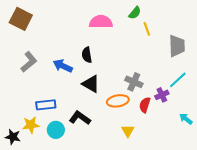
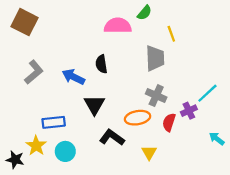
green semicircle: (135, 13) -> (145, 13), moved
gray trapezoid: (177, 46) -> (155, 58), moved
black triangle: (91, 84) -> (94, 105), moved, turned 30
black L-shape: (80, 118) -> (112, 137), moved
yellow star: (31, 125) -> (36, 146), turned -30

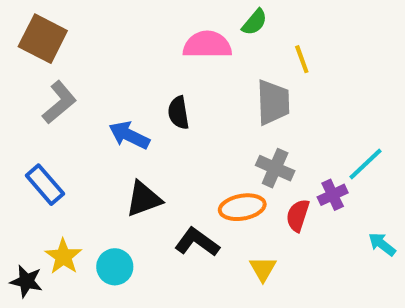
gray L-shape: (34, 72) -> (59, 102), moved
black triangle: (94, 105) -> (144, 199), moved, turned 40
blue rectangle: (54, 122) -> (45, 185), moved, turned 55

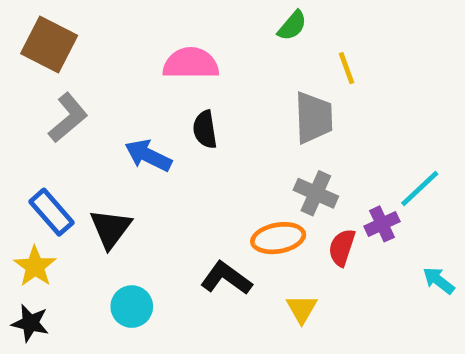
pink semicircle: (207, 45) -> (191, 63), moved
black triangle: (144, 199) -> (111, 229), moved, turned -33
yellow star: (63, 257) -> (35, 266), moved

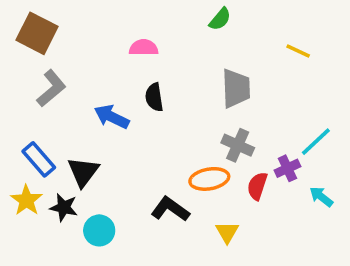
pink semicircle: (191, 63) -> (144, 48), size x0.7
yellow line: (347, 68) -> (298, 51), moved, turned -45
cyan arrow: (439, 281) -> (321, 197), moved
black star: (30, 323) -> (64, 207), moved

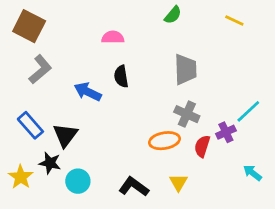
yellow line: (298, 51) -> (234, 21), moved
cyan arrow: (321, 197) -> (252, 173), moved
yellow star: (26, 200) -> (21, 177), moved
black L-shape: (170, 209) -> (134, 187), moved

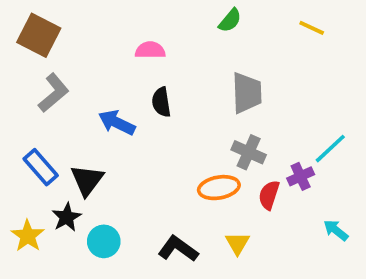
black star: (50, 163) -> (67, 217), turned 30

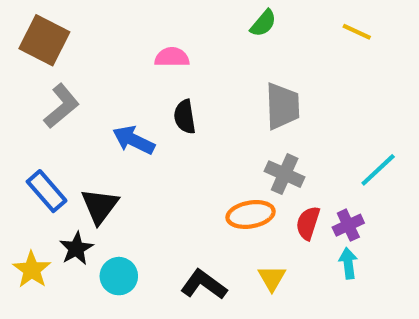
purple cross: (301, 176) -> (348, 225), moved
cyan arrow: (336, 230) -> (348, 263), moved, turned 45

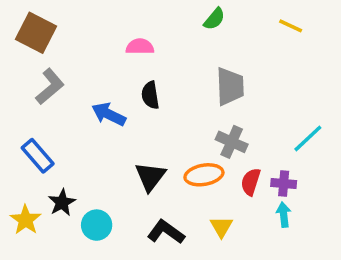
black triangle: (100, 206) -> (150, 177), moved
purple cross: (348, 225) -> (284, 183), turned 30

